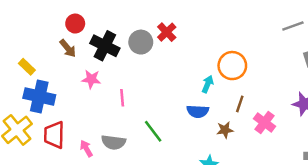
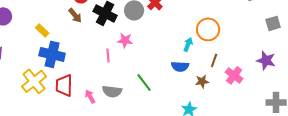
pink star: (91, 79) -> (125, 40), moved
pink line: (122, 98) -> (108, 55), moved

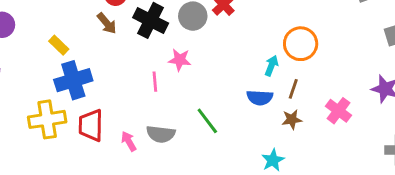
blue cross: (52, 54) -> (73, 80), turned -30
brown line: (214, 60) -> (293, 89), moved
yellow cross: (34, 81) -> (47, 119), turned 30

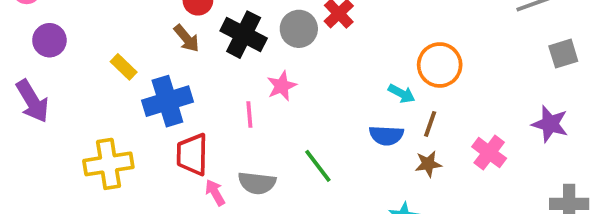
pink star: (180, 60) -> (282, 86), turned -30
cyan arrow: (271, 66) -> (402, 94), turned 96
blue cross: (73, 80) -> (167, 101), moved
red trapezoid: (91, 125) -> (192, 154), moved

